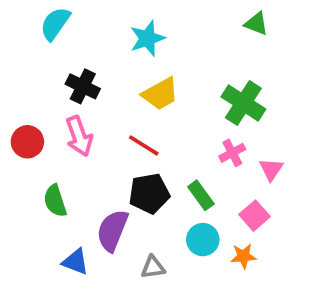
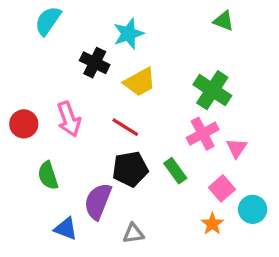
black cross: (83, 86) -> (95, 63), moved
pink cross: (232, 153) -> (203, 134), size x1.4
cyan circle: (203, 240) -> (253, 209), moved
orange star: (243, 256) -> (212, 224), turned -30

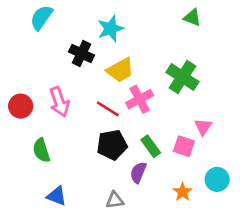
pink cross: (203, 134) -> (140, 99), moved
pink square: (222, 188) -> (184, 146), moved, turned -30
purple semicircle: (98, 201) -> (138, 172), moved, size x0.7

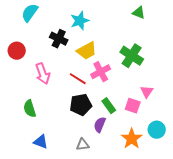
red circle: (21, 106) -> (17, 51), moved
orange star: (183, 192) -> (132, 139), size x1.5

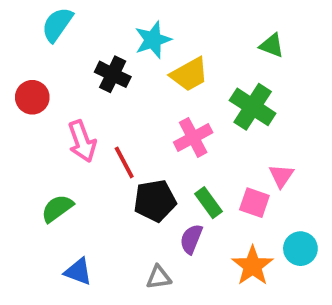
green triangle: (139, 13) -> (272, 46), moved
yellow trapezoid: (87, 51) -> (189, 74), moved
red line: (78, 79) -> (124, 162), moved, turned 30
green semicircle: (30, 109) -> (57, 208), turned 72

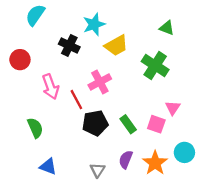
pink cross: (193, 137) -> (100, 82), moved
green semicircle: (57, 208) -> (35, 128), turned 102
purple semicircle: (191, 239) -> (126, 159), moved
gray triangle: (159, 277) -> (98, 170), turned -49

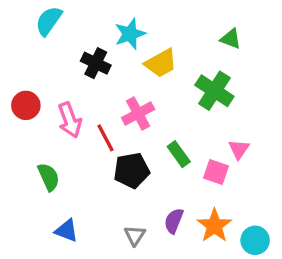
red circle: (20, 60) -> (26, 105), moved
green rectangle: (128, 124) -> (179, 154), moved
cyan circle: (184, 152) -> (255, 240), moved

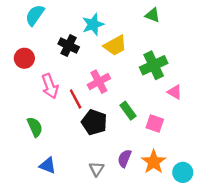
green triangle: (231, 39) -> (152, 15), moved
green cross: (214, 91) -> (154, 65), turned 32
red circle: (26, 105) -> (24, 58), moved
pink triangle: (239, 149) -> (175, 92), moved, turned -35
black pentagon: (132, 170) -> (94, 122), turned 30

